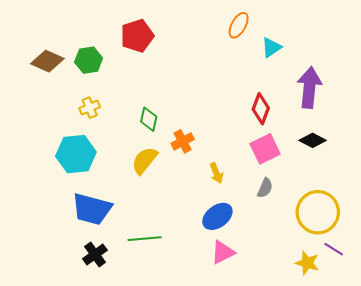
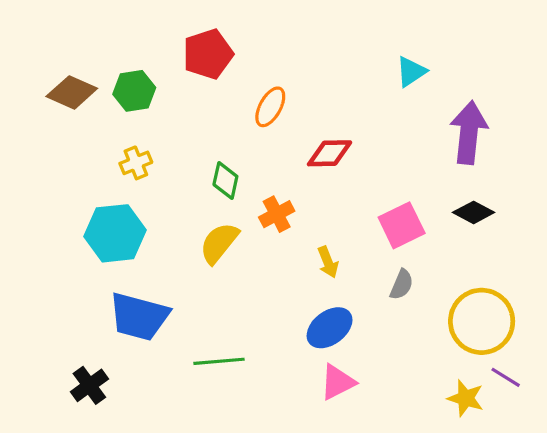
orange ellipse: (239, 25) -> (270, 107), moved
red diamond: (261, 109) -> (330, 153), moved, turned 68
black cross: (95, 254) -> (89, 385), moved

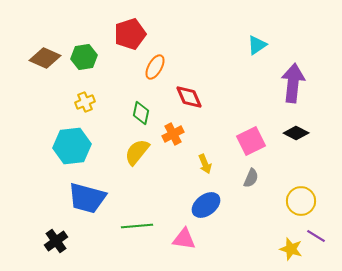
orange ellipse: (270, 107) -> (155, 67), moved
red diamond: (330, 153) -> (189, 97), moved, turned 68
yellow circle: (482, 321) -> (301, 201), size x0.7
pink triangle: (338, 382) -> (184, 239), moved, turned 35

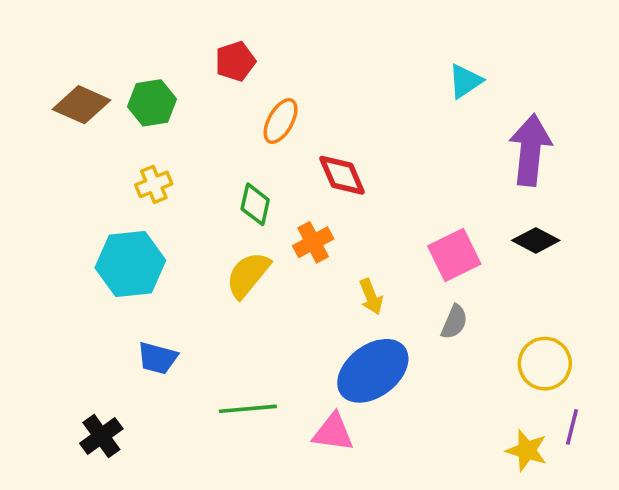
red pentagon: (130, 34) -> (235, 61), size x0.7
blue trapezoid: (87, 198) -> (157, 358), size x0.6
blue ellipse: (206, 205) -> (373, 371), size x1.4
purple line: (316, 236) -> (572, 427), turned 72

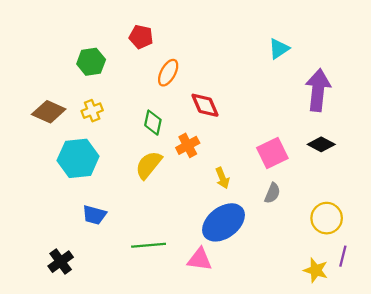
red pentagon: (235, 61) -> (141, 37), turned 30
brown diamond: (81, 105) -> (49, 112), moved

